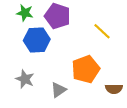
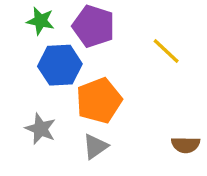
orange pentagon: (86, 69) -> (99, 100), moved

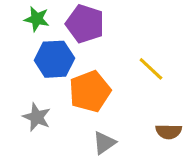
yellow line: (166, 51) -> (151, 69), moved
gray triangle: (95, 146) -> (104, 143), moved

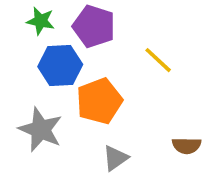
yellow line: (151, 69) -> (158, 60), moved
gray star: (37, 117) -> (41, 130), size x1.4

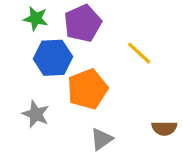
purple pentagon: (94, 26) -> (83, 23), turned 30
gray star: (41, 130) -> (36, 114), size x0.7

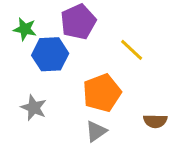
green star: (36, 19) -> (25, 29), moved
orange pentagon: (87, 89) -> (102, 93), moved

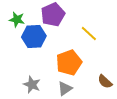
gray star: (34, 108) -> (32, 85), moved
brown semicircle: (155, 121) -> (105, 82), turned 42

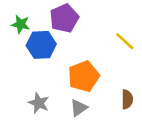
yellow line: (89, 34) -> (125, 41), moved
brown semicircle: (105, 82) -> (127, 99), turned -133

